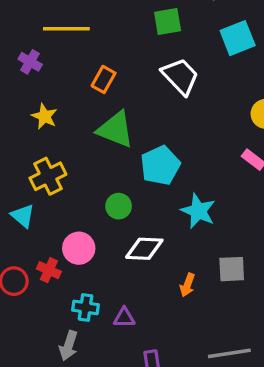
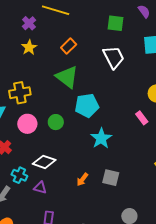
yellow star: (44, 116) -> (29, 47), moved
pink circle: (79, 248) -> (27, 124), moved
white diamond: (144, 249) -> (44, 162), moved

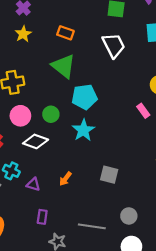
orange rectangle: (69, 46) -> (65, 33), turned 63
cyan star: (101, 138) -> (83, 130), moved
white diamond: (44, 162) -> (36, 141), moved
orange arrow: (82, 179) -> (65, 179), moved

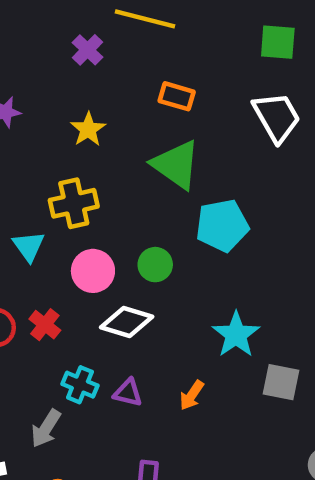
yellow star: (23, 34) -> (88, 129), moved
cyan star: (83, 130) -> (236, 335), moved
purple triangle: (33, 184) -> (128, 393), moved

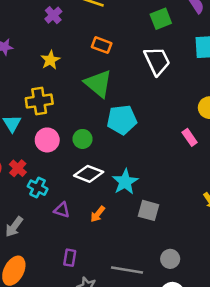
green square: (278, 42) -> (161, 19), turned -30
white diamond: (127, 322) -> (89, 174), moved
cyan cross: (80, 385) -> (38, 188), moved

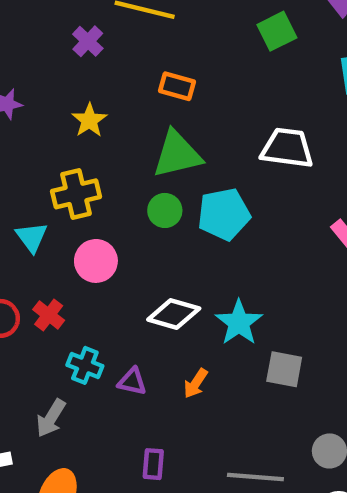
white trapezoid: (157, 61) -> (287, 148), moved, turned -52
green triangle: (98, 84) -> (177, 154), turned -48
green circle: (83, 139) -> (165, 210), moved
cyan cross: (38, 188) -> (85, 365), moved

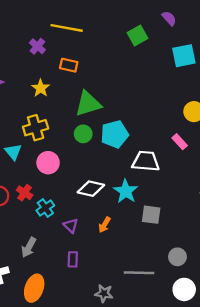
orange rectangle: (177, 86) -> (69, 65), moved
white trapezoid: (287, 148) -> (146, 161), moved
cyan cross: (85, 365) -> (45, 208), moved, turned 36
purple triangle: (132, 382) -> (71, 226), turned 35
purple rectangle: (153, 464) -> (73, 259), moved

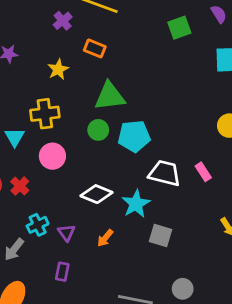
pink rectangle: (180, 142) -> (203, 172), moved
cyan cross: (45, 208) -> (38, 225), moved

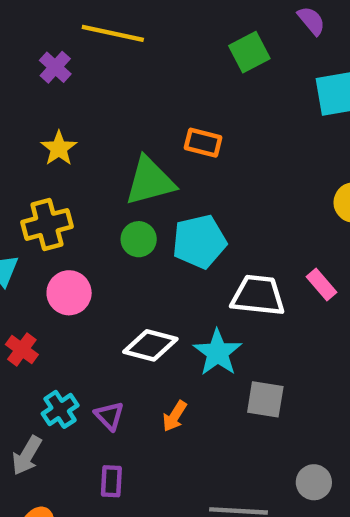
orange rectangle: (95, 48) -> (203, 143), moved

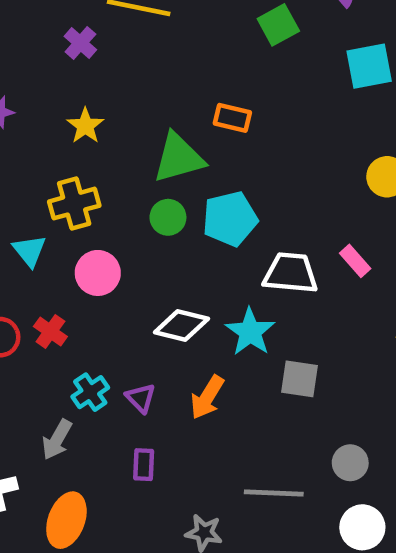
orange arrow: (175, 416) -> (207, 397), size x1.4

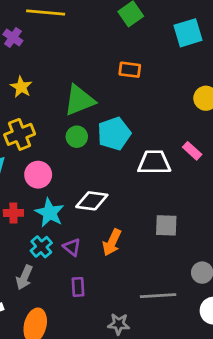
orange rectangle: (232, 118) -> (130, 70), moved
red cross: (50, 331) -> (13, 213), turned -30
cyan star: (250, 332) -> (50, 213), moved

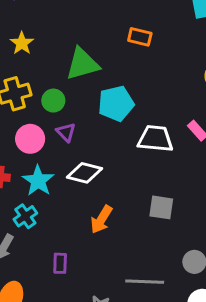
green circle: (77, 137) -> (53, 101), moved
purple triangle: (72, 247) -> (66, 132), moved

